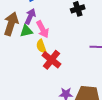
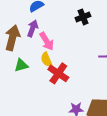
green triangle: (26, 31) -> (21, 65), moved

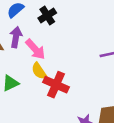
black cross: (83, 17) -> (47, 15), moved

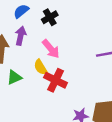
pink arrow: (35, 49) -> (51, 49), moved

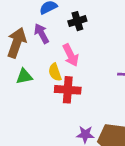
purple arrow: (21, 36) -> (42, 34), turned -54
red cross: (56, 80) -> (68, 90), turned -35

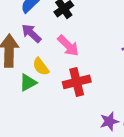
yellow semicircle: (55, 72) -> (41, 67), moved

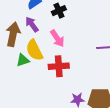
yellow semicircle: (41, 67) -> (34, 50), size x1.5

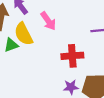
red cross: (59, 66) -> (72, 56), moved

